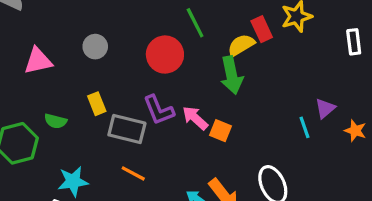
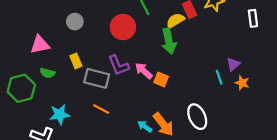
pink triangle: (38, 61) -> (40, 45), moved
orange star: (355, 131) -> (242, 83), moved

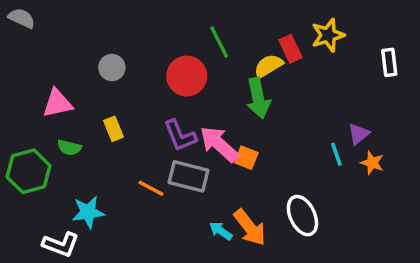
pink arrow: (144, 71) -> (219, 144), size x1.4
gray rectangle: (97, 78) -> (188, 176), moved
orange line: (101, 109) -> (151, 188), moved

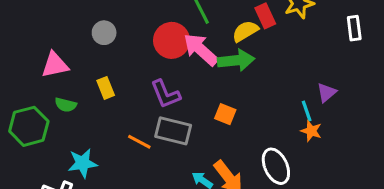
green arrow: (258, 98) -> (236, 60), turned -84
pink arrow: (219, 144) -> (201, 50), moved
orange star: (372, 163) -> (311, 131), moved

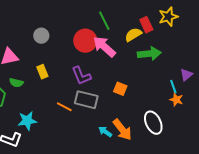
green arrow: (236, 60) -> (149, 54), moved

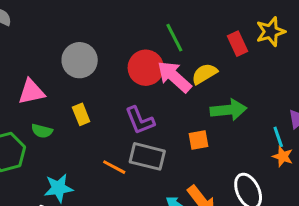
yellow semicircle: (133, 35) -> (204, 74), moved
gray circle: (41, 36) -> (80, 60), size x1.5
green arrow: (149, 54) -> (229, 110), moved
orange square: (120, 89) -> (198, 140), turned -32

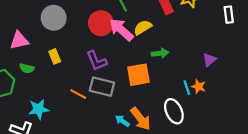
green arrow: (229, 110) -> (160, 53), size x0.7
cyan line: (278, 137) -> (187, 88), moved
orange square: (198, 140) -> (138, 75), size x1.6

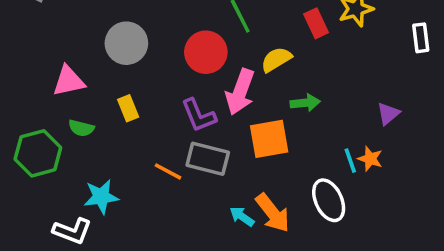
pink arrow: (121, 30) -> (240, 92), moved, turned -112

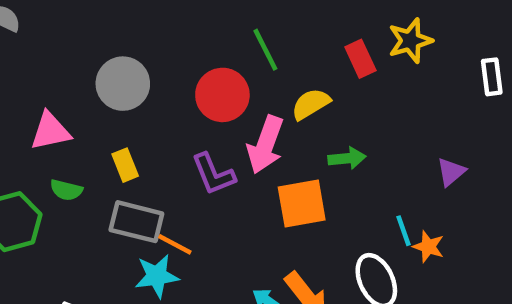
gray rectangle: (208, 159) -> (136, 222), moved
orange star: (370, 159) -> (428, 247), moved
cyan star: (101, 197) -> (157, 276), moved

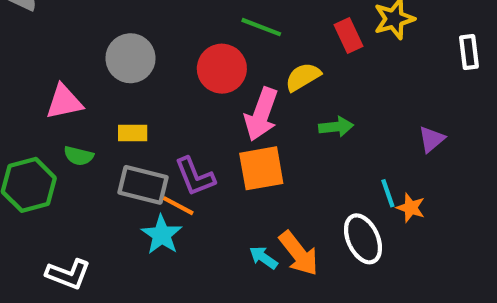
green line: (265, 50) -> (261, 27), turned -42
yellow rectangle: (125, 165) -> (133, 133), turned -68
purple L-shape: (213, 174) -> (195, 177), moved
orange square: (302, 204) -> (261, 168), moved
cyan star: (157, 276) -> (162, 235), turned -30

